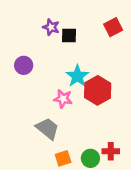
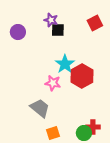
purple star: (51, 27) -> (51, 20), moved
purple circle: (24, 65) -> (18, 32), moved
green circle: (90, 158) -> (84, 133), moved

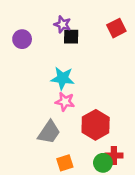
cyan star: (65, 64) -> (62, 78), moved, turned -30
red hexagon: (82, 76) -> (96, 125), moved
gray trapezoid: (40, 108) -> (49, 132), turned 85

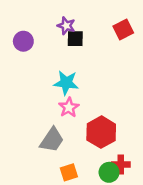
pink star: (65, 102) -> (69, 107), turned 30

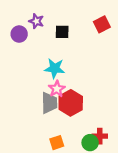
purple star: (66, 26) -> (36, 21), moved
red hexagon: (101, 132) -> (71, 103), moved
gray trapezoid: (52, 140) -> (49, 103), moved, turned -35

